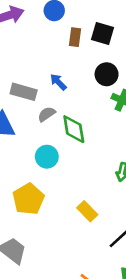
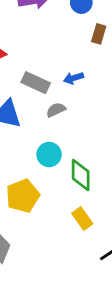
blue arrow: (58, 82) -> (74, 78), turned -72
green diamond: (74, 129) -> (81, 175), moved

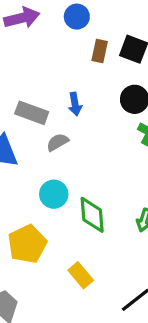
blue arrow: (74, 78) -> (75, 104), turned -78
yellow rectangle: (82, 219) -> (81, 275), moved

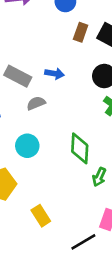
blue arrow: (75, 104) -> (54, 74), turned -78
green diamond: (92, 215) -> (80, 148), moved

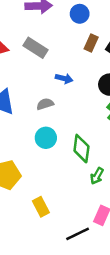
gray rectangle: (18, 76) -> (36, 48), moved
cyan circle: (27, 146) -> (46, 138), moved

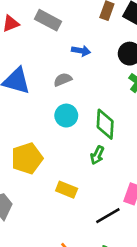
green arrow: (97, 176) -> (97, 155), moved
yellow rectangle: (41, 207) -> (67, 190), turned -36

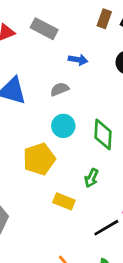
green arrow: (97, 155) -> (91, 178), moved
yellow pentagon: (27, 158) -> (39, 159), moved

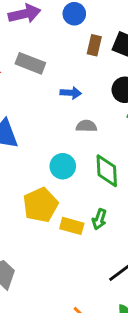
gray semicircle: (60, 89) -> (86, 126), moved, turned 30
yellow rectangle: (64, 201) -> (72, 226), moved

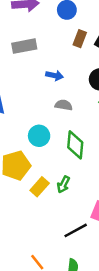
gray rectangle: (30, 63) -> (24, 46), turned -40
yellow rectangle: (72, 226) -> (40, 187), turned -72

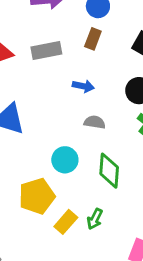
brown rectangle: (80, 39) -> (93, 39), moved

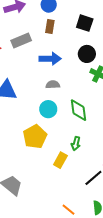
blue arrow: (83, 86) -> (50, 59), size x1.5
gray semicircle: (95, 122) -> (53, 85), moved
yellow rectangle: (66, 222) -> (60, 160), moved

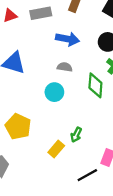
green diamond: (78, 110) -> (95, 85), moved
yellow pentagon: (35, 137) -> (18, 127), moved, turned -30

